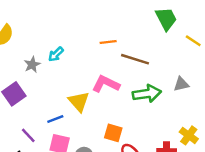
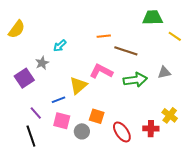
green trapezoid: (166, 19) -> (153, 18), turned -65
gray star: (32, 65) -> (42, 63), moved
yellow triangle: (79, 102) -> (78, 85), turned 30
orange square: (113, 133) -> (97, 116), moved

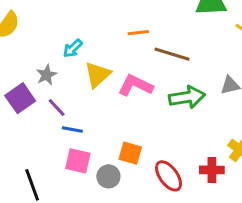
yellow triangle: (78, 85) -> (98, 75), moved
blue line: (59, 100) -> (72, 130), turned 32
purple line: (36, 113) -> (57, 108), moved

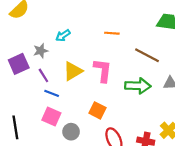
brown line: (172, 54) -> (147, 55), moved
yellow triangle: (98, 75) -> (73, 71), moved
pink L-shape: (135, 85) -> (103, 70), turned 60
orange square: (130, 153) -> (98, 110), moved

